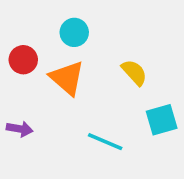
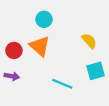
red circle: (23, 60) -> (14, 50), moved
yellow semicircle: (134, 72) -> (89, 41), moved

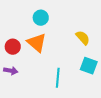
cyan square: (96, 71) -> (89, 66), turned 36
cyan line: (62, 84) -> (58, 78), turned 72

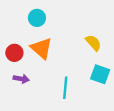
cyan circle: (41, 18) -> (37, 18), moved
purple arrow: (11, 71) -> (21, 79), moved

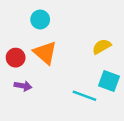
yellow semicircle: (93, 43) -> (102, 47), turned -78
cyan line: (65, 88) -> (84, 96), moved, turned -75

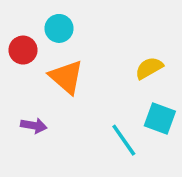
red circle: (16, 58) -> (23, 50), moved
cyan line: (84, 96) -> (124, 140), turned 35

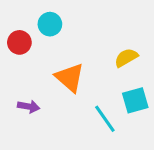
orange triangle: (66, 77) -> (70, 78), moved
cyan square: (160, 118) -> (135, 100), turned -36

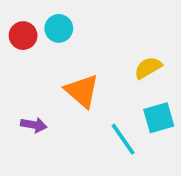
red circle: (19, 42) -> (23, 36), moved

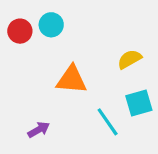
orange triangle: (82, 91) -> (72, 80), turned -36
purple arrow: (34, 125) -> (39, 130), moved, turned -40

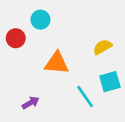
red circle: (20, 31) -> (16, 38), moved

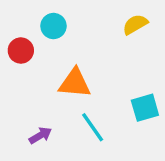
yellow semicircle: (102, 47) -> (135, 24), moved
cyan line: (85, 97) -> (93, 127), moved

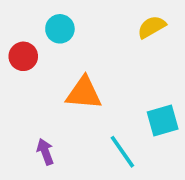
cyan line: (93, 127) -> (122, 152), moved
purple arrow: (40, 135) -> (45, 152), turned -80

